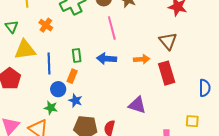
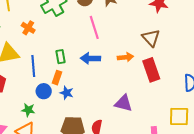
blue star: (75, 100) -> (67, 93), moved
green star: (51, 108) -> (28, 110), moved
yellow square: (192, 121) -> (179, 117), size x1.5

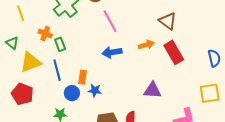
green rectangle: (61, 57) -> (60, 44), moved

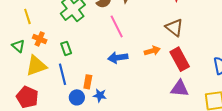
orange cross: (45, 34) -> (40, 39), moved
purple triangle: (152, 90) -> (180, 88), moved

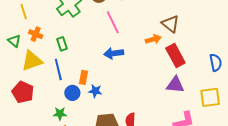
orange arrow: (152, 51) -> (153, 39), moved

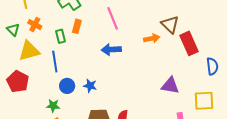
red rectangle: (175, 56) -> (189, 43), moved
orange rectangle: (83, 77) -> (77, 26), moved

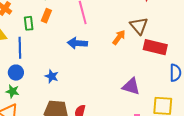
orange arrow: (152, 38) -> (119, 37), turned -49
red rectangle: (189, 43) -> (155, 47), turned -60
blue circle: (67, 86) -> (16, 73), moved

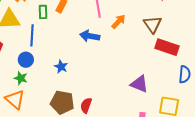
orange arrow: (119, 37) -> (118, 22), moved

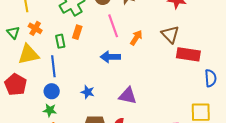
purple triangle: (139, 84) -> (128, 96), moved

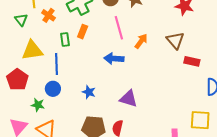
orange cross: (35, 28) -> (49, 15), moved
green triangle: (13, 33) -> (21, 20), moved
red rectangle: (188, 54) -> (192, 61), size x0.7
green star: (50, 110) -> (38, 105), moved

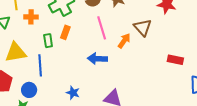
orange cross: (49, 15) -> (31, 17), turned -32
brown triangle: (175, 40) -> (143, 27), moved
blue circle: (53, 89) -> (29, 90), moved

